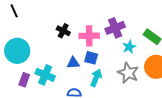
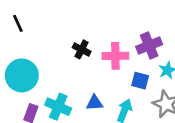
blue square: (91, 58) -> (140, 81), moved
blue triangle: (73, 63) -> (95, 103), moved

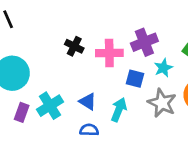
blue triangle: (95, 103) -> (88, 102), turned 36
cyan cross: (58, 107) -> (50, 106), turned 35

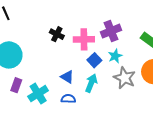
cyan star: (163, 68) -> (115, 56), moved
blue square: (135, 79) -> (94, 60), moved, turned 32
cyan cross: (50, 106) -> (38, 94), moved

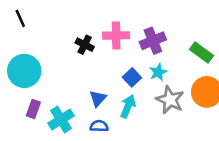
pink cross: (84, 39) -> (116, 35), moved
blue triangle: (67, 77) -> (98, 98), turned 40

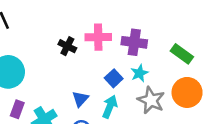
purple cross: (153, 41) -> (134, 42), turned 30

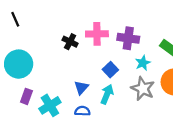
cyan star: (139, 73) -> (143, 63), moved

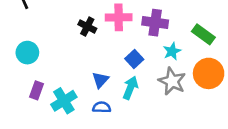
cyan circle: (19, 64) -> (27, 53), size x0.7

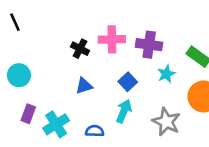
blue triangle: (100, 80) -> (84, 86), moved, turned 30
gray star: (172, 81) -> (166, 122), moved

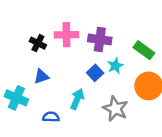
blue square: (128, 82) -> (95, 73), moved
cyan cross: (56, 124) -> (16, 98), moved, turned -35

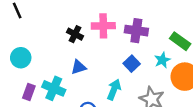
cyan star: (115, 66) -> (162, 60), moved

